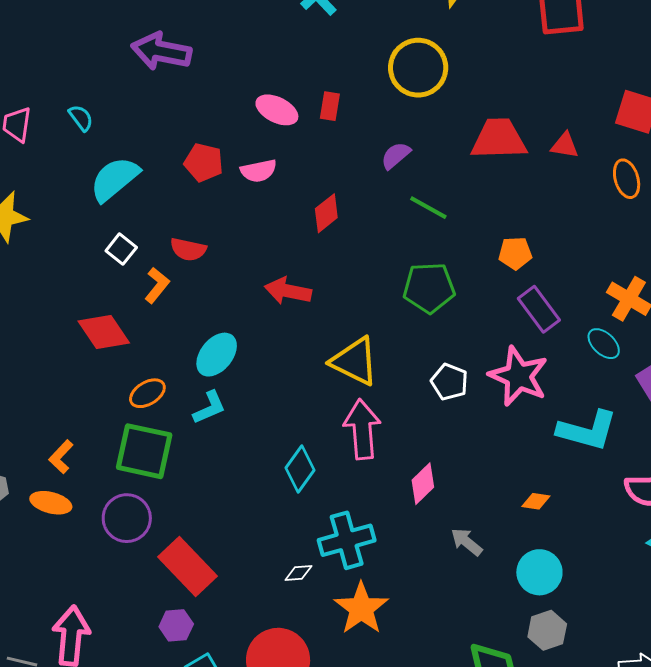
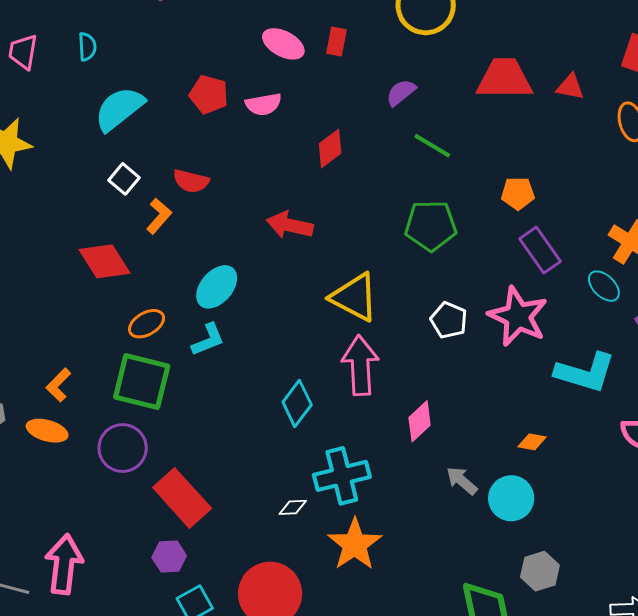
cyan semicircle: (81, 118) -> (87, 47), turned 32
cyan circle: (539, 572) -> (511, 498), moved

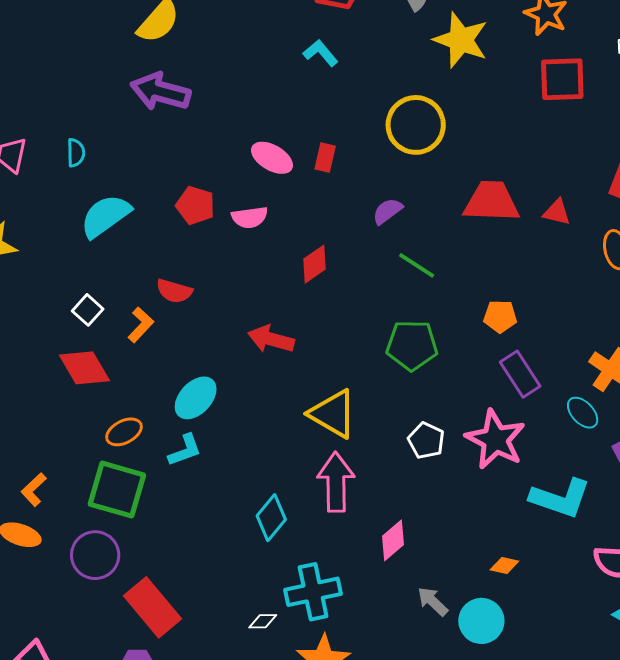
white square: (124, 179) -> (88, 310), moved

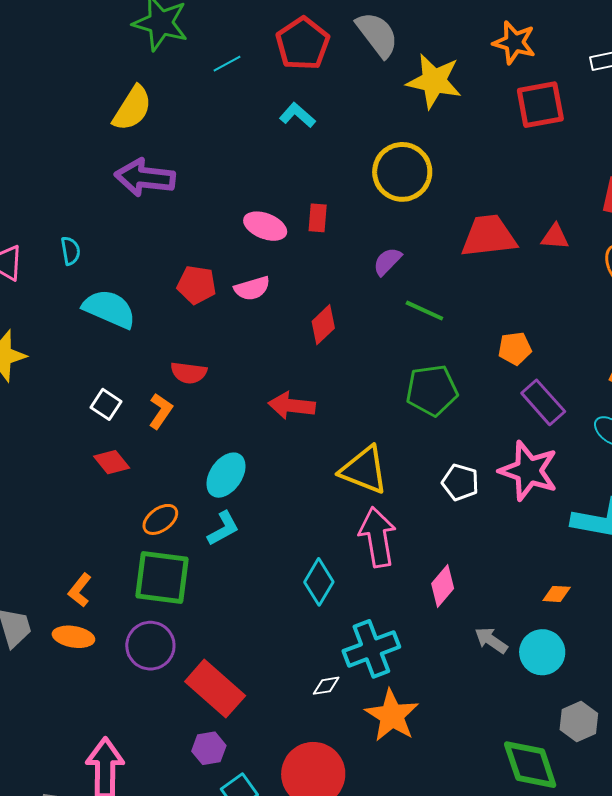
cyan semicircle: (105, 216) -> (109, 309), turned 68
red diamond: (84, 368) -> (112, 462), size x0.7

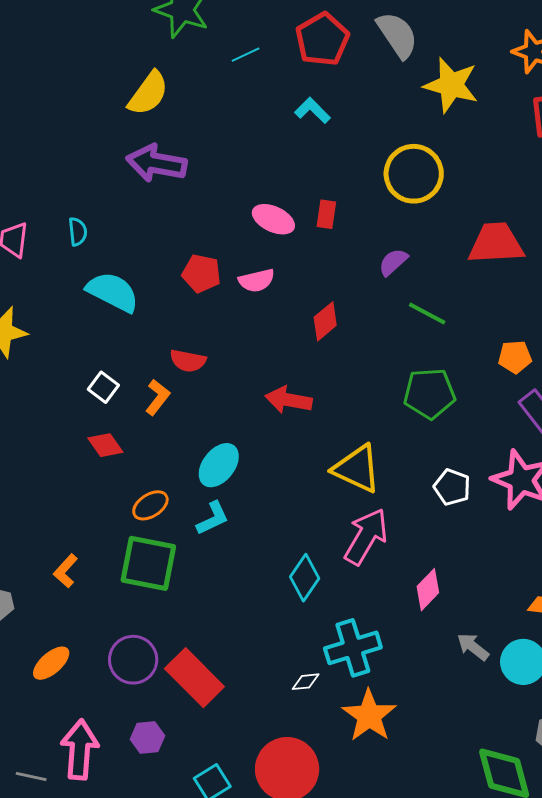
pink arrow: (377, 537) -> (366, 537), turned 36
orange ellipse: (73, 637) -> (51, 663), moved, turned -54
purple circle: (150, 646) -> (133, 660), moved
purple hexagon: (209, 748) -> (147, 737), moved

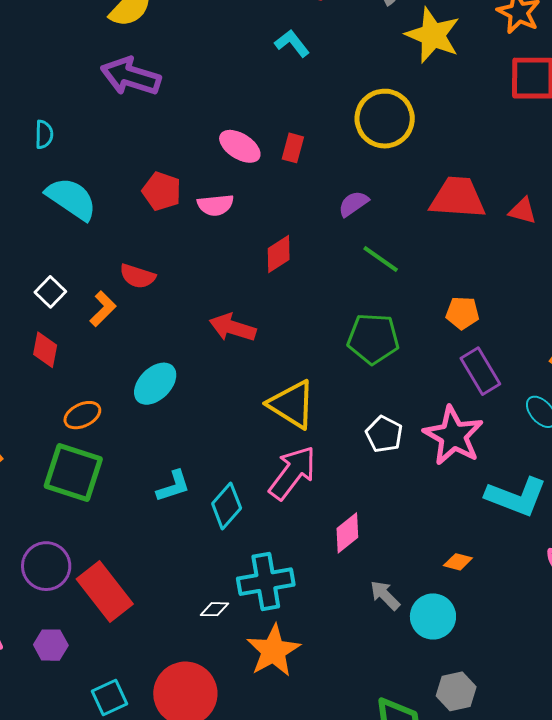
red diamond: (105, 445) -> (45, 350), turned 39
cyan L-shape: (213, 518) -> (173, 486), moved

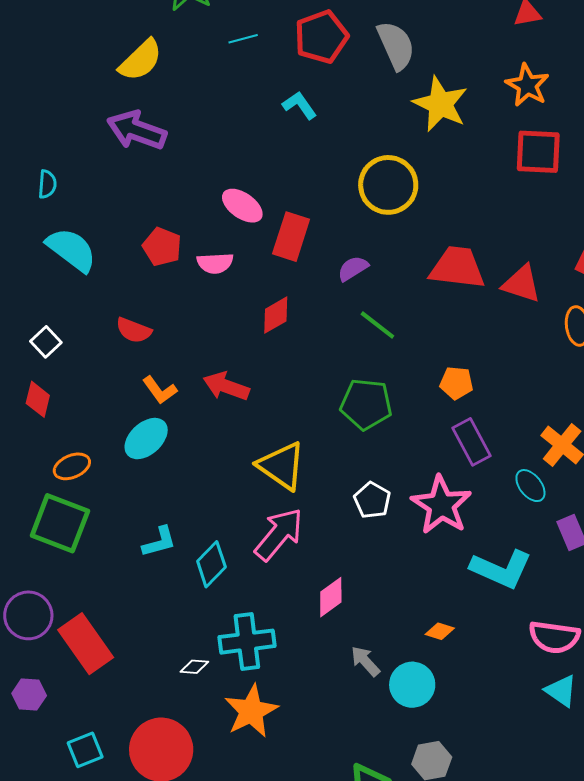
red rectangle: (293, 148) -> (291, 237), moved, size x1.6
red triangle: (523, 211) -> (522, 284), size x1.4
orange L-shape: (103, 309) -> (160, 390), moved, turned 96

